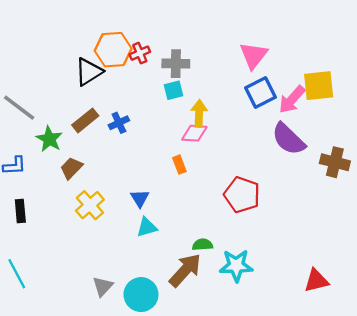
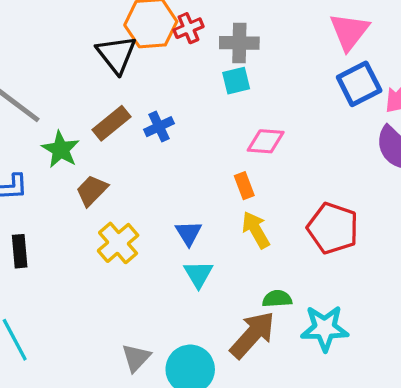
black triangle: (89, 72) -> (116, 54), turned -36
yellow arrow: (199, 113) -> (256, 230), moved, turned -32
cyan triangle: (147, 227) -> (198, 274), turned -45

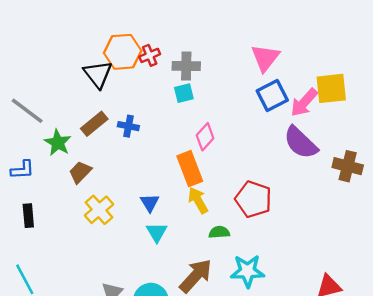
blue cross: (159, 127) -> (128, 126), turned 36
pink diamond: (266, 141) -> (205, 137), turned -52
orange rectangle: (244, 186) -> (190, 169), size x1.8
green semicircle: (277, 299) -> (219, 232), moved

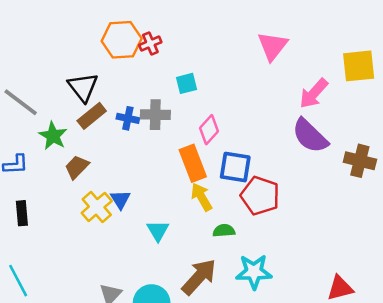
gray cross: (186, 66) -> (155, 115), moved
black triangle: (98, 74) -> (83, 87), moved
yellow square: (331, 88) -> (359, 66), moved
blue square: (272, 95) -> (235, 167), moved, turned 36
blue triangle: (150, 203) -> (120, 199), moved

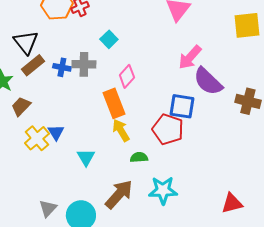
cyan square: (187, 83) -> (109, 39), turned -30
pink arrow: (314, 93) -> (190, 57), moved
blue square: (235, 167) -> (182, 106), moved

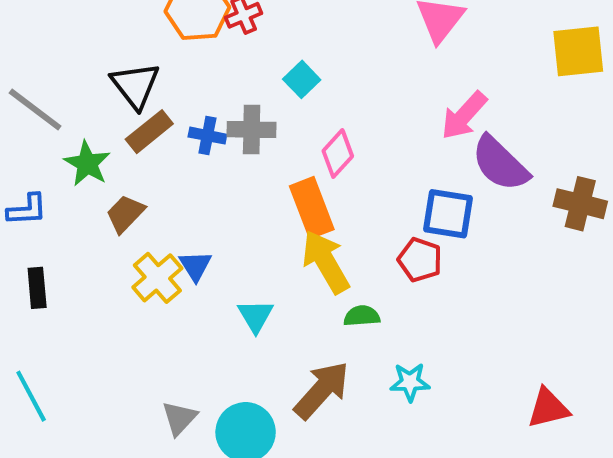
red pentagon: (168, 129) -> (420, 260), size x0.7
yellow arrow: (121, 130) -> (326, 262), size x1.4
cyan star: (163, 190) -> (410, 382), size x0.7

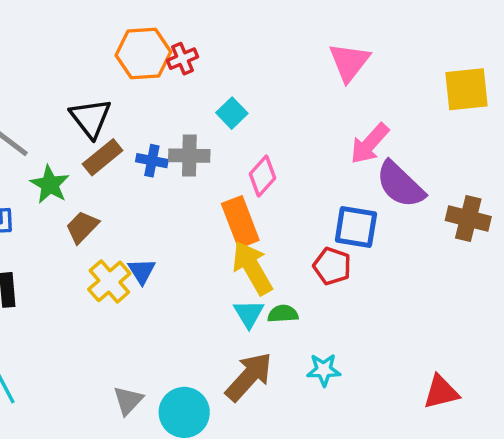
cyan triangle: (256, 316) -> (249, 314), moved

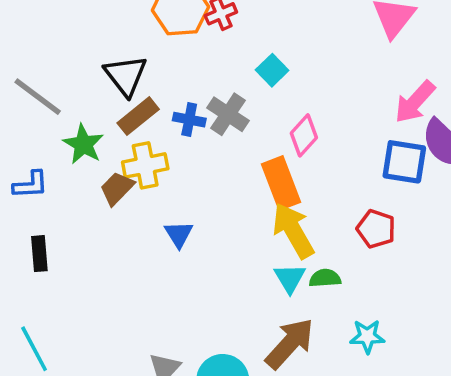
gray cross: (189, 156) -> (228, 114), turned 33
blue square: (356, 227) -> (404, 162), moved
yellow cross: (109, 281) -> (145, 165), moved, turned 30

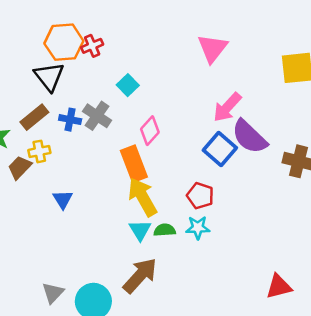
black triangle: (126, 75) -> (49, 77), moved
blue square: (404, 162) -> (220, 149), turned 32
yellow cross: (145, 165) -> (39, 151), size x0.7
cyan star: (367, 336) -> (198, 228), moved

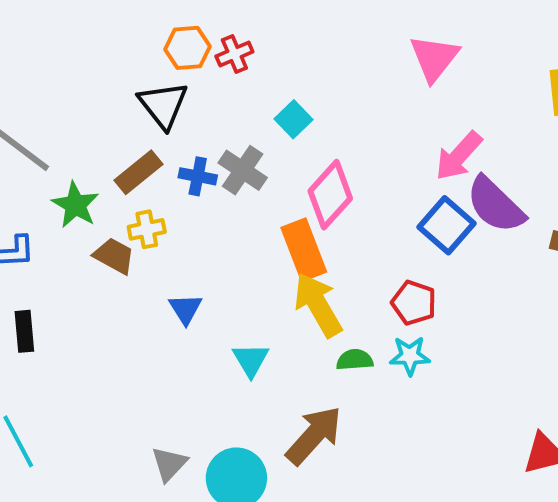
orange hexagon: (64, 42) -> (188, 48), size x0.7
pink diamond: (150, 131) -> (330, 195), size x1.4
brown trapezoid: (20, 167) -> (114, 256), turned 75
cyan triangle: (140, 230) -> (251, 360), moved

